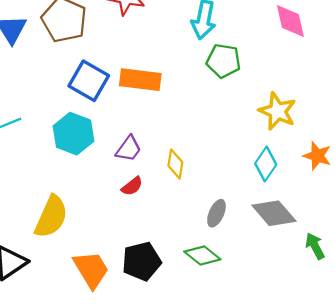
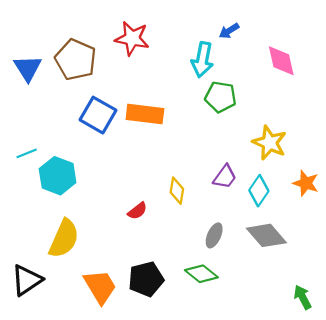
cyan hexagon: (73, 134) -> (58, 176), moved
purple trapezoid: (129, 149) -> (225, 177), moved
green arrow: (315, 246) -> (303, 297), moved

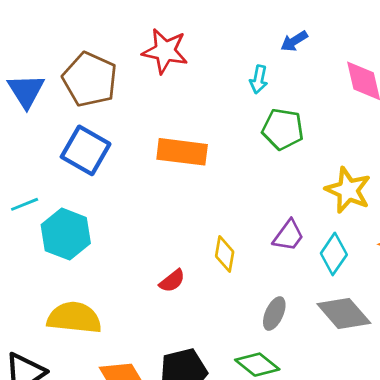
cyan arrow: (202, 60) -> (259, 79), size x0.6
blue square: (98, 115) -> (86, 150), moved
yellow semicircle: (64, 239) -> (74, 318), turned -108

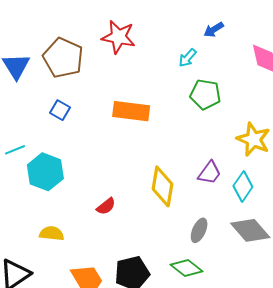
cyan arrow: (259, 79) -> (188, 58), turned 30
blue square: (86, 150) -> (60, 110), size x0.6
yellow diamond: (225, 254) -> (162, 186), size x1.5
red semicircle: (172, 281) -> (106, 206), moved
yellow semicircle: (74, 318) -> (52, 233), size x0.6

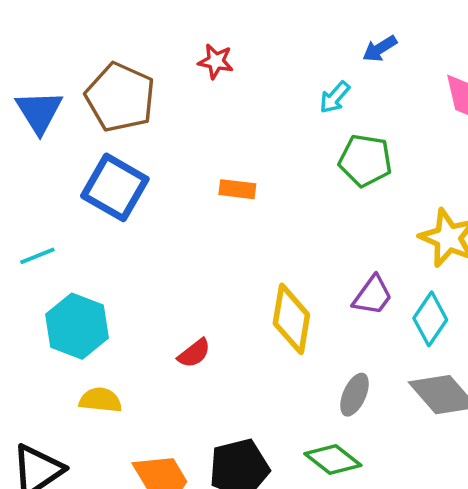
red star: (119, 37) -> (216, 61), size x0.6
blue square: (60, 110) -> (115, 187), size x1.8
orange rectangle: (131, 111) -> (237, 189), size x0.6
cyan hexagon: (45, 172) -> (77, 326), moved

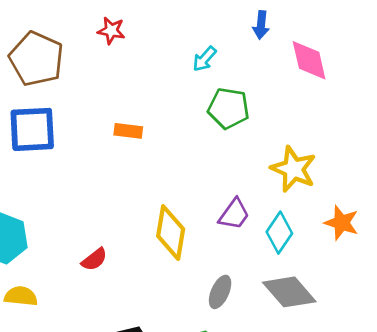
blue arrow: (380, 49) -> (261, 25), moved, turned -52
blue square: (115, 187) -> (32, 129), turned -33

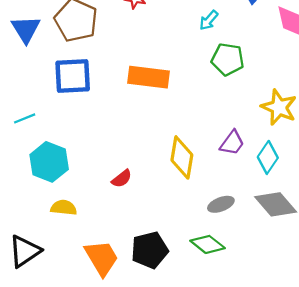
orange rectangle: (128, 131) -> (148, 77), size x1.8
gray ellipse: (220, 292) -> (221, 204), turned 45

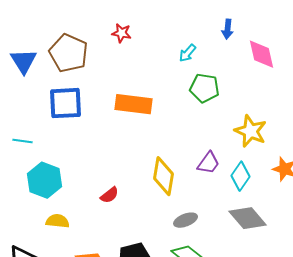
cyan line: (25, 118) -> (23, 141), turned 30
gray ellipse: (221, 204) -> (186, 220), moved

